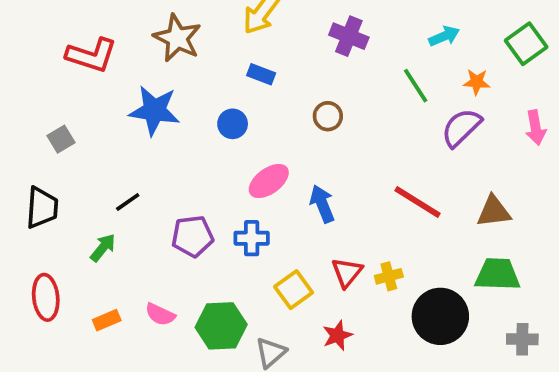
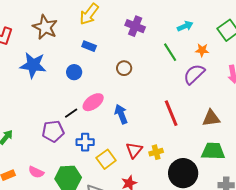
black line: (128, 202) -> (71, 113), moved
red line: (417, 202) -> (171, 113), turned 36
blue cross: (252, 238) -> (85, 142), moved

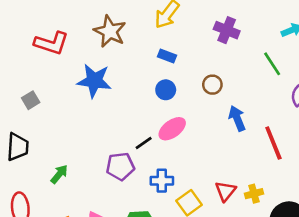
blue circle: (74, 72) -> (166, 90), moved
blue arrow: (121, 114) -> (237, 118), moved

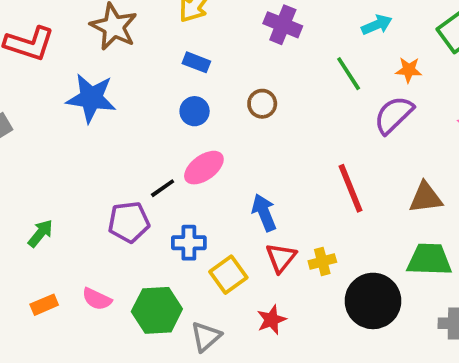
blue arrow: (237, 118) -> (264, 213), moved

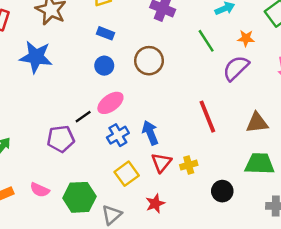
brown circle: (262, 104) -> (149, 61), size x1.5
blue cross: (189, 243) -> (118, 135), moved, turned -30
black circle: (373, 301) -> (222, 191), size x0.6

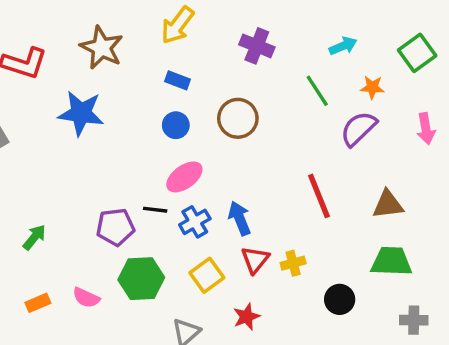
black line: (83, 117) -> (155, 210), moved, turned 42
green hexagon: (79, 197) -> (141, 279), moved

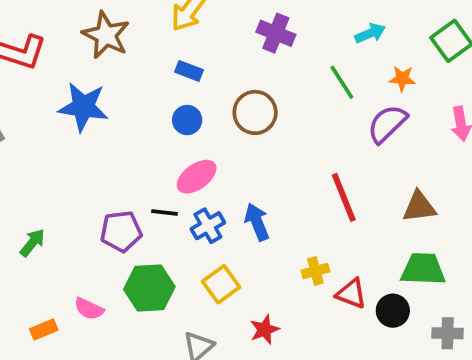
red triangle: (255, 260) -> (351, 294), moved, turned -48
black circle: (340, 299) -> (393, 311), moved
orange rectangle: (38, 303) -> (44, 330), moved

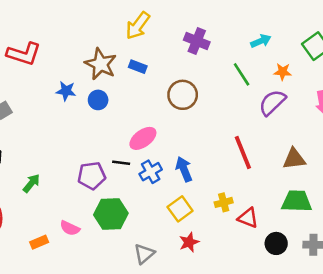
brown star: (106, 35) -> (101, 64), moved
blue star: (83, 107) -> (66, 91), size x0.6
blue circle: (187, 120) -> (98, 100), moved
yellow square: (221, 284) -> (180, 209), moved
black circle: (393, 311) -> (276, 243), moved

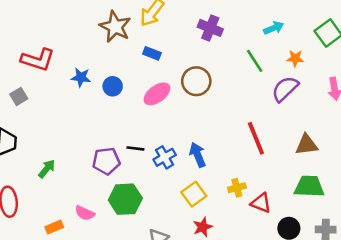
red L-shape: (24, 54) -> (38, 60), moved
brown star: (101, 64) -> (115, 27), moved
pink ellipse: (143, 138) -> (157, 94), moved

